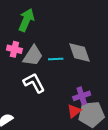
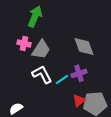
cyan line: (56, 59) -> (62, 79), moved, turned -32
purple cross: (82, 96) -> (79, 73), moved

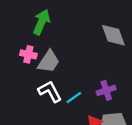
gray diamond: (84, 46) -> (113, 35), moved
purple cross: (79, 73) -> (106, 90), moved

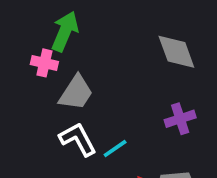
pink cross: (28, 54) -> (44, 63), moved
purple cross: (106, 90) -> (180, 119), moved

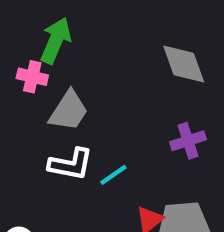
white L-shape: (78, 139) -> (71, 164), turned 129

